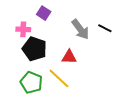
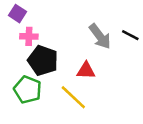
purple square: (44, 13) -> (18, 14), moved
green pentagon: (31, 82) -> (28, 90), moved

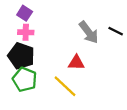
purple square: (18, 14) -> (25, 13), moved
black pentagon: (43, 60) -> (21, 56), moved

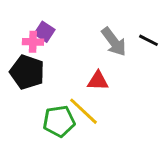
purple square: (25, 13) -> (45, 32), moved
green pentagon: (25, 79) -> (59, 121), moved, turned -30

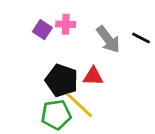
pink cross: (33, 42) -> (66, 24), moved
black pentagon: (27, 72) -> (62, 80), moved

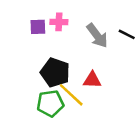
purple square: (42, 30) -> (38, 27), turned -35
red triangle: (93, 76) -> (92, 80), moved

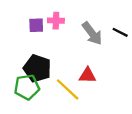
black pentagon: (55, 73) -> (37, 68), moved
green pentagon: (50, 103) -> (27, 87), moved

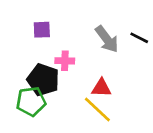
pink cross: (56, 21) -> (65, 61), moved
yellow line: (68, 89) -> (97, 110), moved

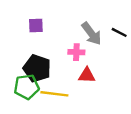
pink cross: (65, 61) -> (76, 52), moved
yellow line: (97, 110) -> (54, 94), moved, turned -36

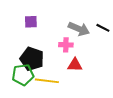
gray arrow: (91, 34) -> (79, 29), turned -30

